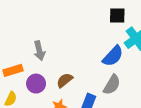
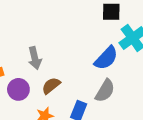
gray arrow: (39, 51) -> (35, 58), moved

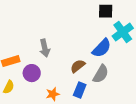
brown semicircle: (51, 86) -> (78, 66), moved

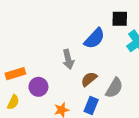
gray arrow: (45, 48) -> (68, 59), moved
blue semicircle: (102, 48) -> (94, 38), moved

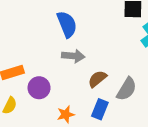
blue semicircle: (94, 38) -> (67, 24), moved, turned -65
gray arrow: (68, 59) -> (73, 56), turned -72

